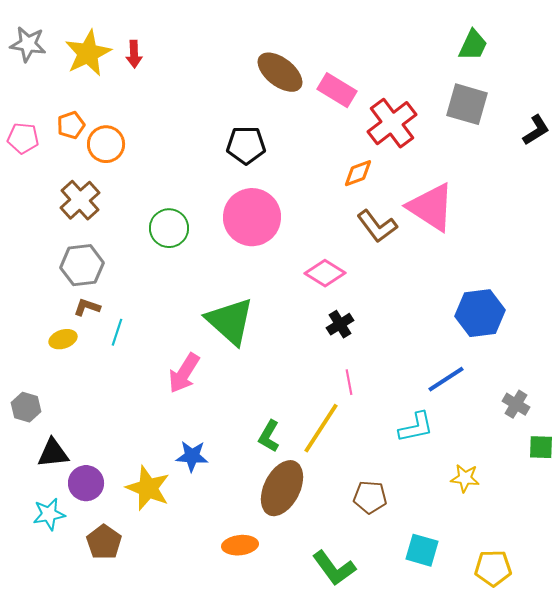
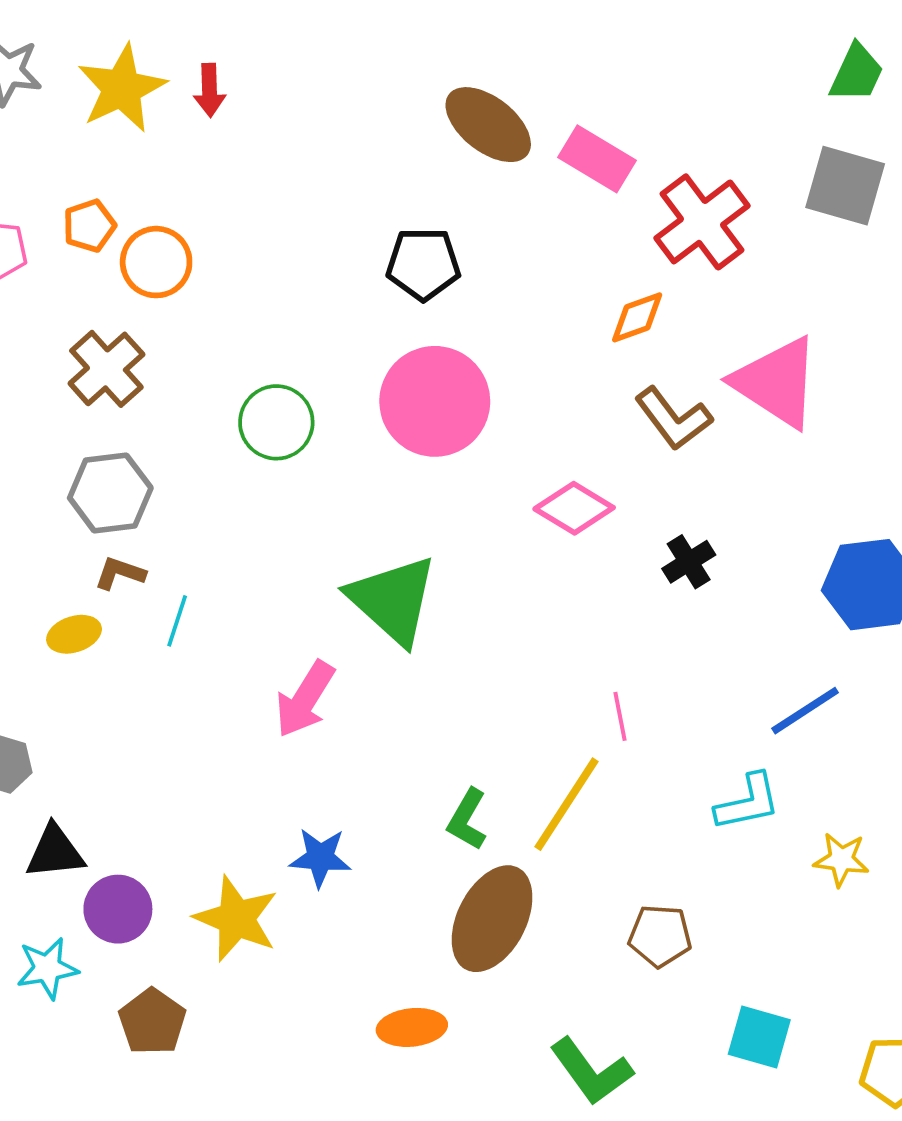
black cross: (340, 324) -> (689, 562), moved
yellow star: (465, 478) -> (841, 859), moved

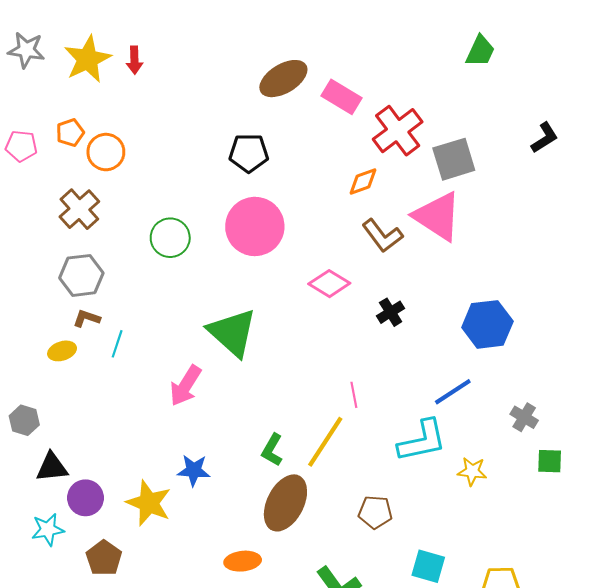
brown ellipse: (488, 125) -> (283, 79), turned -69
gray square: (845, 186) -> (454, 159), moved, turned -33
cyan L-shape: (748, 802) -> (422, 441), size x1.4

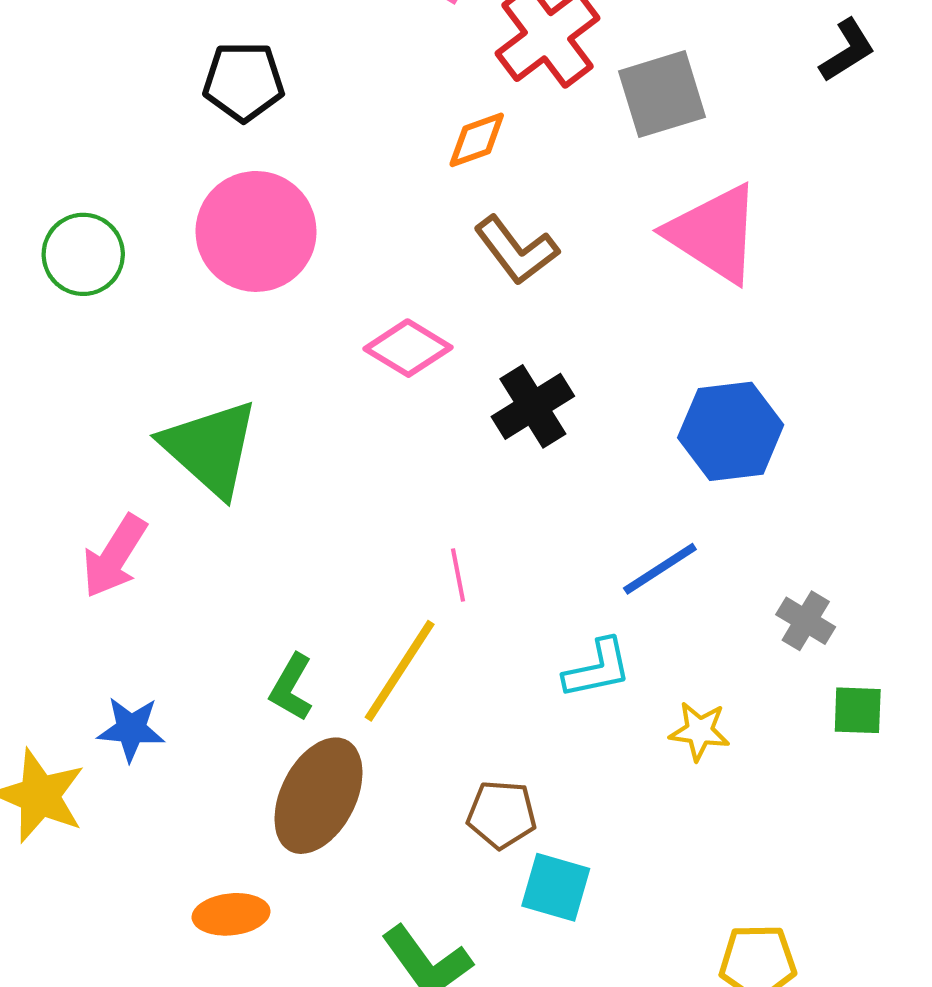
pink triangle: (437, 216) -> (714, 234), moved
black cross: (391, 312) -> (533, 406), size x1.4
cyan L-shape: (422, 441) -> (597, 669), size x0.7
cyan square: (428, 566) -> (556, 887), moved

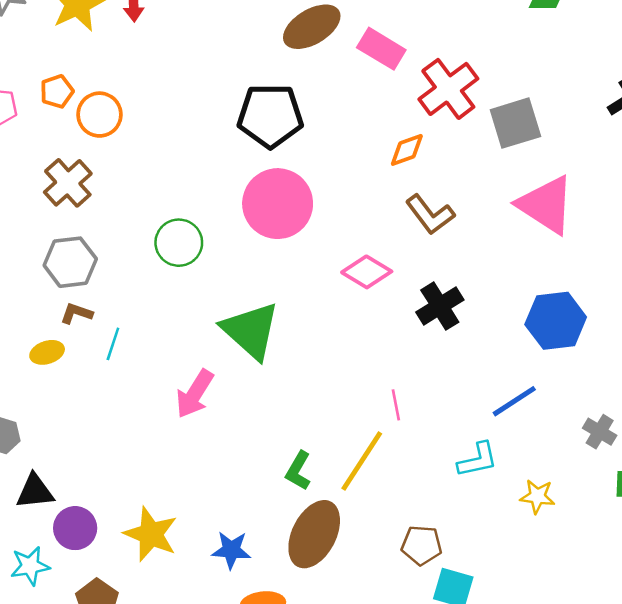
black pentagon: (244, 82) -> (270, 116), size x1.4
green circle: (83, 254) -> (179, 243), moved
blue star: (131, 729) -> (231, 550), moved

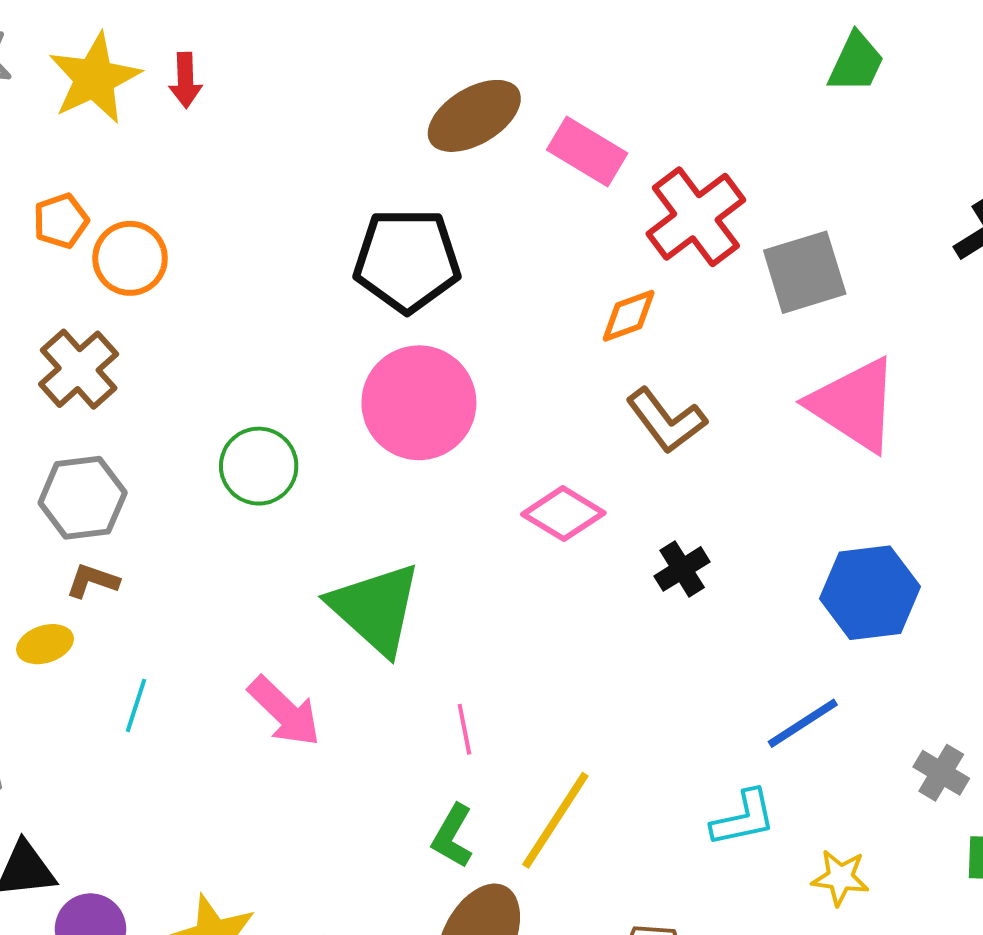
black cross: (440, 306) -> (682, 569), size x0.7
cyan line: (113, 344) -> (136, 705), moved
pink arrow: (195, 394) -> (284, 711), turned -78
pink line: (396, 405) -> (464, 729), moved

